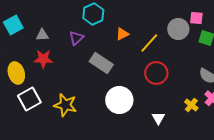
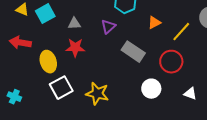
red circle: (156, 73) -> (171, 62), moved
white circle: (119, 100) -> (151, 89), size x0.7
white triangle: (158, 118) -> (190, 94), moved, turned -40

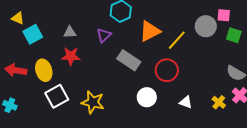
cyan square: (45, 14) -> (33, 34), moved
orange triangle: (154, 23) -> (150, 31), size x1.6
red arrow: (20, 43) -> (16, 70), moved

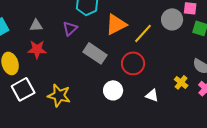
yellow cross: (219, 102) -> (181, 82), moved

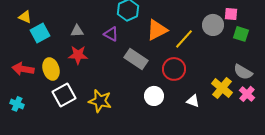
purple triangle: (70, 28) -> (111, 34), turned -49
yellow cross: (181, 82) -> (222, 88), size x1.5

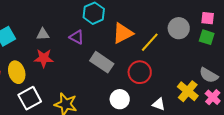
pink square: (231, 14) -> (208, 18), moved

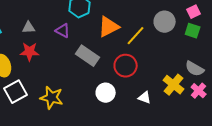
pink square: (208, 18) -> (194, 12), turned -32

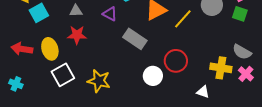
red circle: (126, 66) -> (176, 61), moved
yellow cross: (174, 85) -> (221, 68), turned -30
white triangle: (145, 98) -> (203, 92), moved

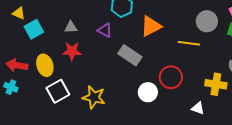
yellow line: (183, 19) -> (189, 43), moved, turned 55
cyan cross: (16, 84) -> (11, 87), moved

